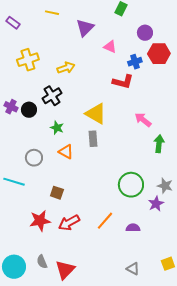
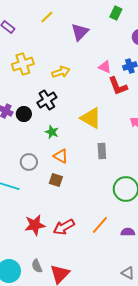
yellow line: (52, 13) -> (47, 17), turned -56
pink triangle: (110, 47) -> (105, 67), moved
red L-shape: (123, 82) -> (118, 86), turned 55
gray rectangle: (93, 139) -> (102, 151), moved
brown square: (57, 193) -> (56, 180), moved

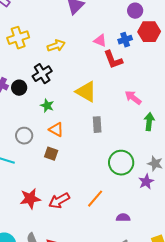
purple semicircle: (128, 232) -> (123, 218), moved

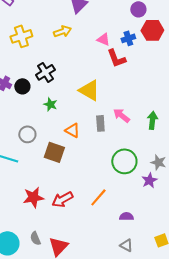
yellow arrow: (56, 46) -> (62, 31), moved
pink arrow: (133, 98) -> (121, 115), moved
orange triangle: (56, 130) -> (72, 130), moved
brown square: (51, 154) -> (54, 152), size x1.5

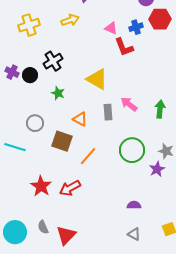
red star: (33, 197) -> (41, 186), turned -30
orange line: (98, 197) -> (88, 156), moved

